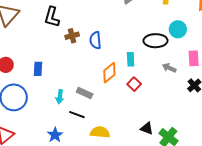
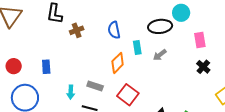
blue semicircle: (95, 40) -> (114, 30), moved
gray arrow: (169, 68) -> (160, 55), moved, turned -56
red square: (134, 84) -> (128, 95), moved, size x1.5

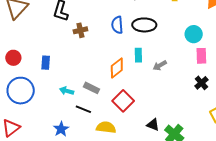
cyan circle: (181, 13) -> (194, 34), moved
black ellipse: (160, 26) -> (144, 25), moved
blue semicircle: (114, 30) -> (117, 25), moved
cyan arrow: (71, 92) -> (67, 91), turned 96

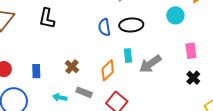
brown cross: (80, 30) -> (72, 67), moved, turned -32
cyan circle: (194, 34) -> (175, 15), moved
gray arrow: (160, 65) -> (150, 64), size x1.6

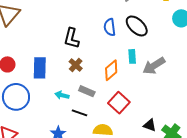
black L-shape: (47, 18) -> (71, 38), moved
black ellipse: (131, 25) -> (137, 26), turned 45
blue rectangle: (36, 71) -> (40, 68), size x1.5

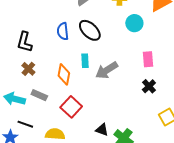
orange diamond: (111, 70) -> (64, 74), turned -40
cyan arrow: (62, 95) -> (15, 99), size x1.5
black line: (79, 113) -> (25, 124), moved

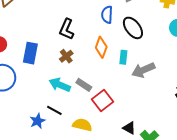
blue semicircle: (63, 31) -> (107, 15), moved
orange diamond: (64, 74) -> (101, 47), moved
gray rectangle: (39, 95) -> (84, 85), moved
cyan arrow: (15, 99) -> (60, 85), moved

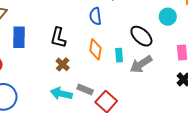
black ellipse: (133, 28) -> (141, 36), moved
blue rectangle: (30, 53) -> (19, 37), moved

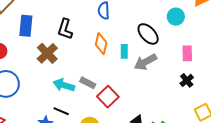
brown cross: (63, 64) -> (47, 53), moved, size x1.5

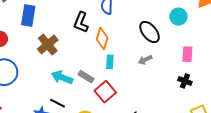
black L-shape: (65, 29) -> (81, 22), moved
cyan rectangle: (124, 51) -> (110, 62), moved
gray arrow: (145, 62) -> (145, 60), size x0.6
black cross: (187, 80) -> (185, 81), turned -32

